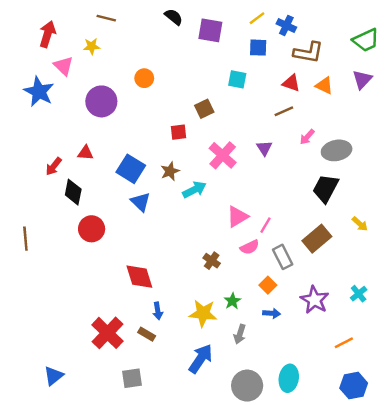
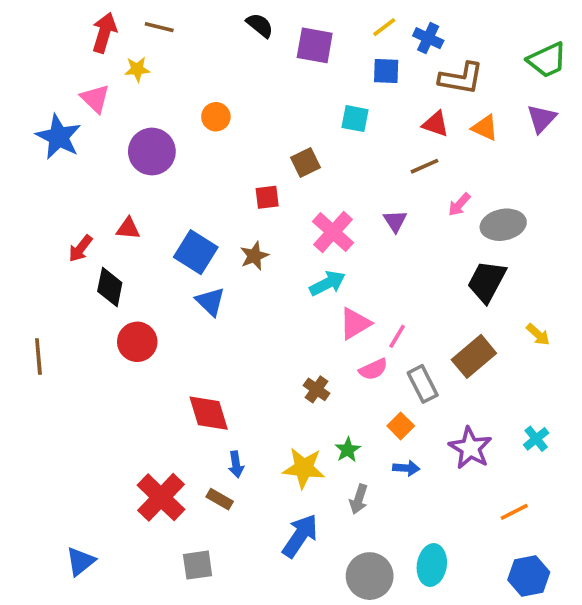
red arrow: (47, 34) -> (104, 33), moved
cyan arrow: (194, 190) -> (328, 283), moved

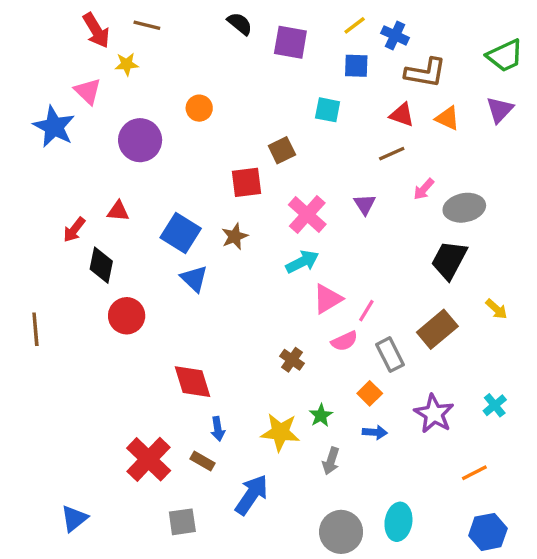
red arrow: (104, 33) -> (96, 30), turned 132
red square: (267, 197) -> (246, 182), size x1.4
blue arrow: (300, 536) -> (252, 495), moved

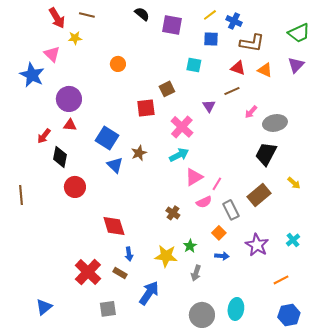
purple circle: (140, 140) -> (69, 99), moved
purple triangle: (365, 204) -> (209, 106), moved
brown star: (235, 236) -> (139, 153), moved

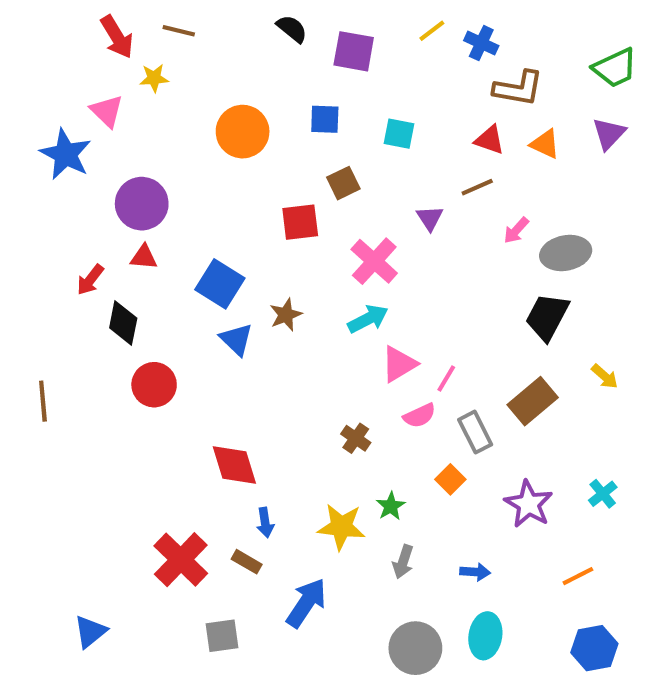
blue square: (211, 39) -> (325, 119), moved
orange circle: (118, 64) -> (243, 132), size x1.6
blue arrow: (222, 256) -> (475, 572), moved

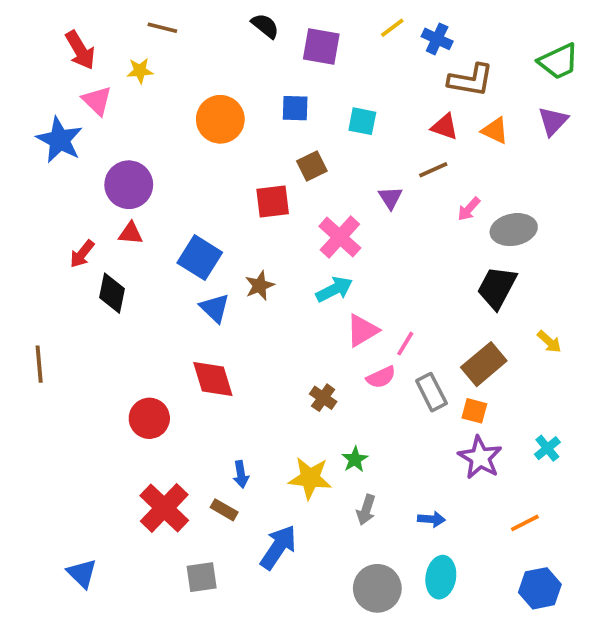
red arrow: (117, 37) -> (80, 50), moved
red circle: (154, 385) -> (149, 418), moved
red diamond: (234, 465) -> (213, 379), moved
orange square: (450, 479) -> (474, 411), moved, turned -30
blue triangle: (90, 632) -> (82, 573), turned -36

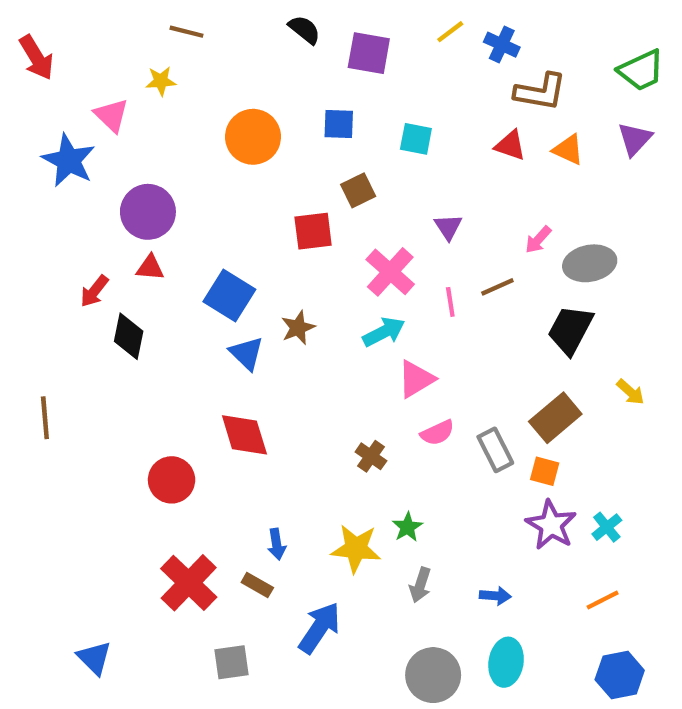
red arrow: (80, 50) -> (36, 57), moved
brown line: (433, 170) -> (497, 287), moved
pink line: (405, 344) -> (450, 302), moved, turned -40
cyan cross: (547, 448) -> (607, 527), moved

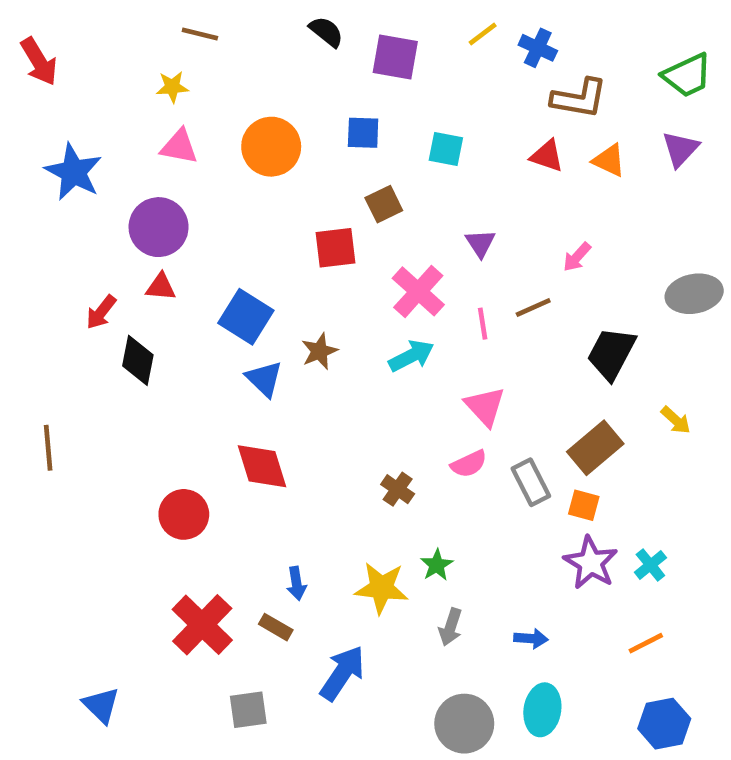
pink triangle: (111, 115) -> (179, 147), moved, turned -33
gray ellipse: (590, 263) -> (694, 294), moved
pink triangle: (416, 379) -> (485, 406), moved, turned -42

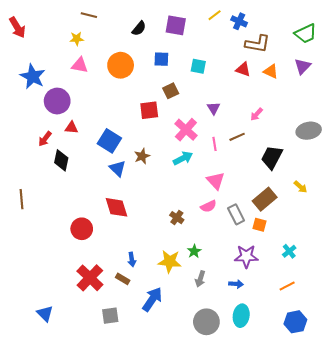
black semicircle: (326, 32) -> (139, 28), moved, turned 91
purple circle: (159, 227) -> (57, 101), moved
purple star: (591, 563) -> (246, 256), moved, turned -30

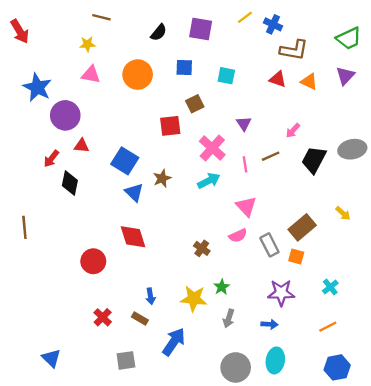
black trapezoid: (272, 157) -> (314, 160), moved
red cross: (90, 278) -> (103, 317), size x0.6

